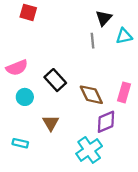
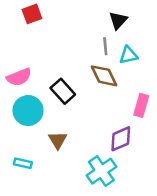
red square: (28, 12) -> (32, 14), turned -36
cyan triangle: (124, 36) -> (128, 55), moved
brown diamond: (91, 95) -> (104, 76), moved
cyan circle: (25, 97) -> (28, 111), size x1.5

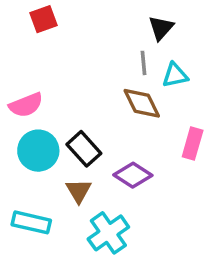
black rectangle: (63, 91) -> (84, 149), moved
purple diamond: (121, 139) -> (133, 175), moved, turned 56
cyan rectangle: (23, 163) -> (31, 222), size x1.5
cyan cross: (101, 171) -> (108, 233), moved

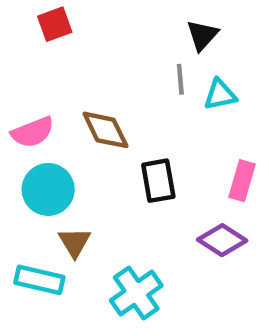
brown diamond: (142, 103) -> (105, 130), moved
black rectangle: (84, 149) -> (158, 181), moved, turned 32
purple diamond: (133, 175) -> (222, 240), moved
brown triangle: (79, 191) -> (75, 242), moved

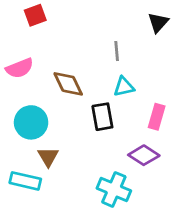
black triangle: (202, 35) -> (158, 22), moved
cyan triangle: (220, 95) -> (124, 87), moved
pink semicircle: (33, 132) -> (20, 68), moved
cyan cross: (136, 293) -> (114, 189), moved, turned -32

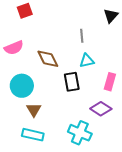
cyan rectangle: (25, 181) -> (33, 135), moved

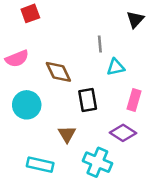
cyan triangle: (87, 61) -> (116, 67), moved
brown triangle: (34, 110) -> (67, 134), moved

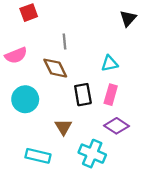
gray line: (100, 44) -> (64, 41), moved
pink rectangle: (134, 100) -> (111, 95), moved

